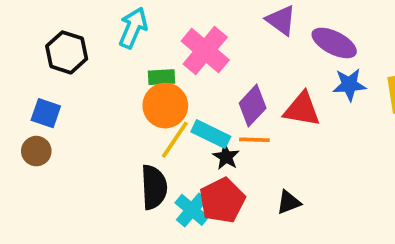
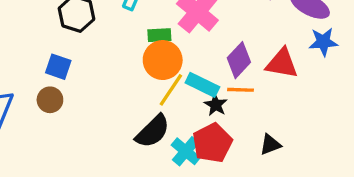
black semicircle: (154, 187) -> (153, 131), turned 48

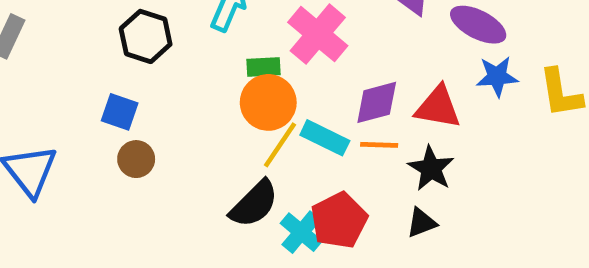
purple diamond: (239, 60) -> (377, 102), turned 32
brown circle: (50, 100) -> (136, 159), moved
black star: (216, 105) -> (431, 168), moved, size x1.4

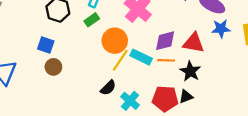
green rectangle: (264, 67) -> (92, 20), moved, turned -32
black semicircle: (254, 204) -> (108, 88), size x0.7
red pentagon: (339, 220) -> (165, 99), moved, turned 30

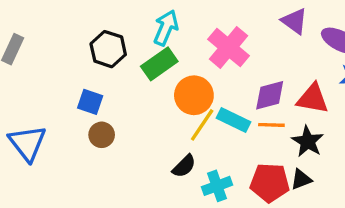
green rectangle: (92, 20) -> (159, 64), size x1.5
cyan cross: (130, 101) -> (217, 186), turned 30

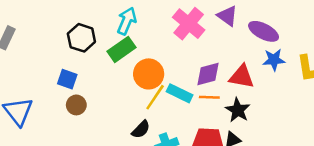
pink cross: (229, 47) -> (189, 24), moved

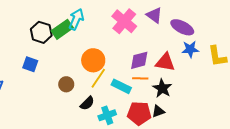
green rectangle: (121, 49) -> (62, 29), moved
cyan rectangle: (180, 93) -> (121, 86), moved
brown circle: (76, 105) -> (66, 84), moved

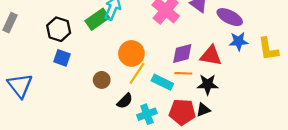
black hexagon: (41, 32) -> (59, 29), moved
black star: (162, 88) -> (208, 84), turned -30

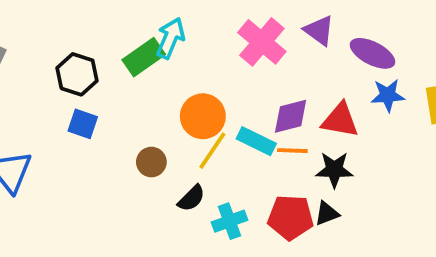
cyan rectangle: (162, 82) -> (256, 141), moved

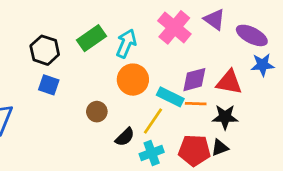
cyan arrow: (170, 38) -> (126, 43), moved
yellow line: (212, 151) -> (153, 121), moved

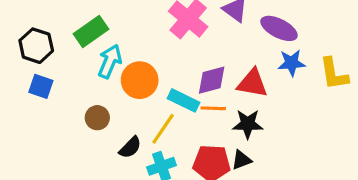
cyan arrow: (126, 43) -> (110, 61), moved

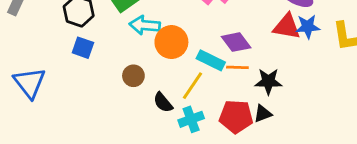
cyan arrow: (110, 61) -> (145, 25), turned -108
purple diamond: (212, 80) -> (236, 42), turned 68
red triangle: (252, 83) -> (287, 27), moved
black semicircle: (130, 147) -> (163, 102), turned 95

